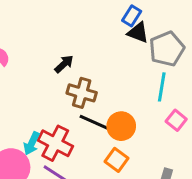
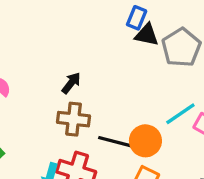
cyan line: (162, 87) -> (180, 114), moved, turned 56
brown cross: (82, 93) -> (74, 119), moved

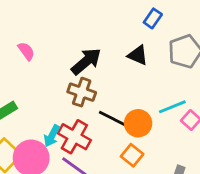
black triangle: (147, 35) -> (138, 55), moved
black arrow: (71, 83) -> (86, 61), size x1.6

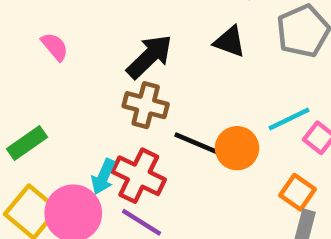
orange square: (132, 155) -> (297, 192), moved

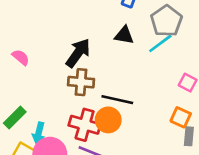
cyan line: (289, 119) -> (160, 43), moved
orange circle: (237, 148) -> (108, 120), moved
cyan arrow: (103, 177) -> (39, 133), moved

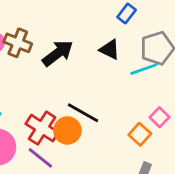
brown cross: (81, 82) -> (18, 43), moved
orange square: (181, 117) -> (140, 134), moved

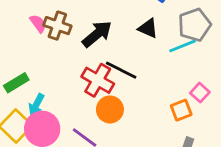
black line: (83, 113) -> (121, 70), moved
red cross: (42, 128) -> (98, 80), moved
orange square: (140, 134) -> (181, 110), turned 30

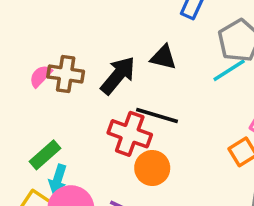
pink semicircle: (38, 24) -> (41, 76), turned -90
black triangle: (148, 28) -> (163, 57), moved
green rectangle: (16, 83) -> (45, 155), moved

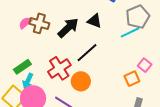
black line: (157, 115) -> (87, 53), turned -65
red cross: (130, 134) -> (59, 68), moved, turned 30

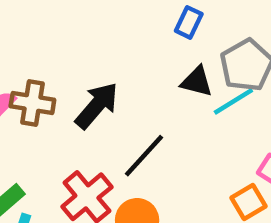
black triangle: (94, 21) -> (197, 82), moved

